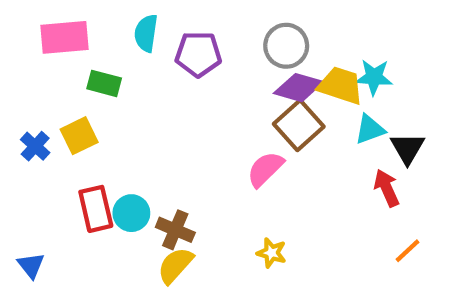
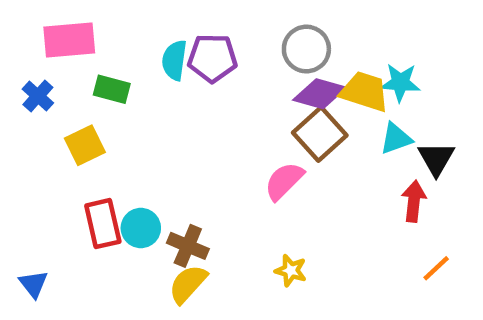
cyan semicircle: (146, 33) -> (174, 60), moved
blue cross: (35, 146) -> (38, 96), moved
red arrow: (387, 188) -> (414, 201), turned 30

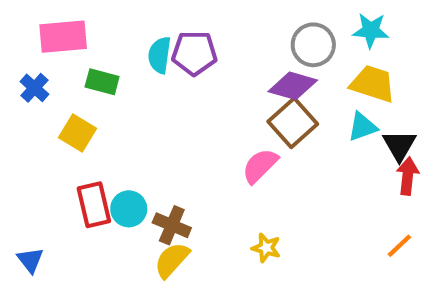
gray circle: (306, 49) -> (313, 45), moved
cyan star: (400, 83) -> (371, 30), moved
yellow trapezoid: (365, 92) -> (373, 84), moved
yellow square: (85, 145) -> (77, 133), turned -33
red arrow: (414, 201) -> (408, 176), moved

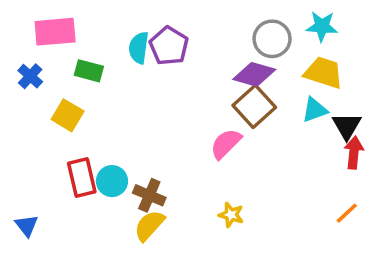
purple pentagon: (194, 53) -> (169, 46), turned 30

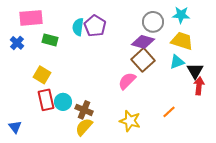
yellow square: (68, 115) -> (42, 75), moved
orange line: (347, 213) -> (169, 112), moved
yellow star: (231, 215) -> (130, 121), size x1.5

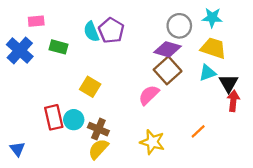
pink rectangle: (31, 18) -> (36, 21), size x0.6
cyan semicircle: (78, 27) -> (91, 32), turned -30
blue cross: (17, 43) -> (20, 50), size x1.6
yellow square: (42, 75) -> (90, 87), moved

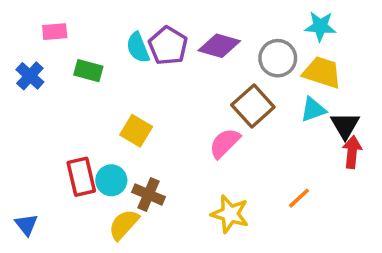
gray circle: (179, 26) -> (278, 58), moved
purple diamond: (168, 49) -> (219, 46), moved
blue cross: (20, 50) -> (30, 76), size x0.7
yellow semicircle: (98, 149) -> (124, 225), moved

